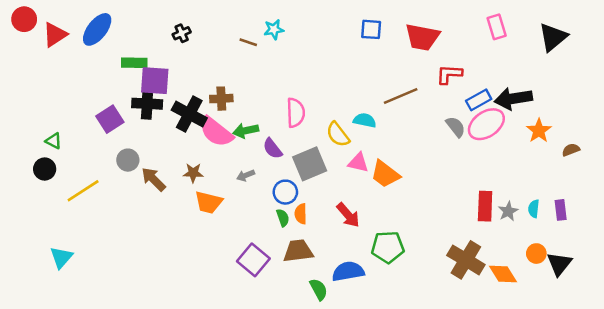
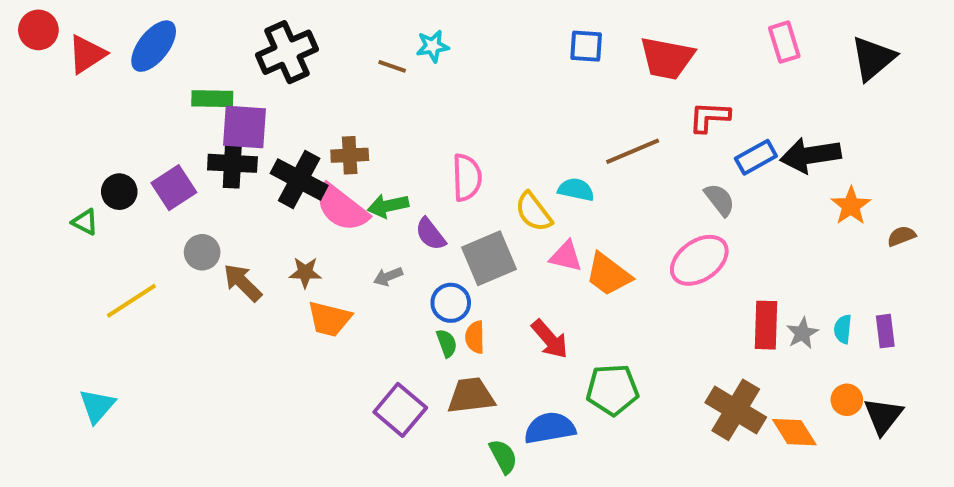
black cross: (182, 33) -> (287, 52), size x2.0
pink ellipse: (486, 124) -> (699, 260), moved
black circle: (45, 169) -> (119, 192), moved

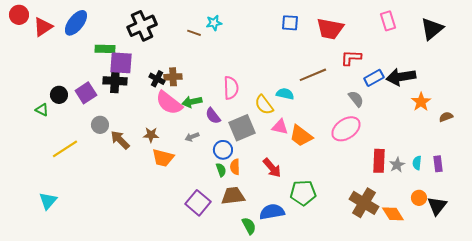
black cross: (299, 179) -> (157, 79), moved, size x0.6

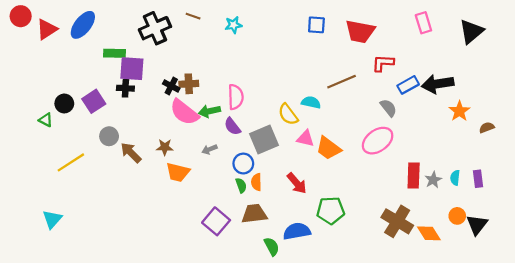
brown line: (194, 33) -> (193, 16), moved
black cross: (115, 81) -> (125, 88), size x0.7
pink semicircle: (231, 88) -> (236, 97), moved

